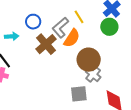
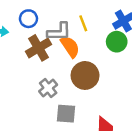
gray L-shape: (60, 28) -> (59, 32), turned -150
orange semicircle: (72, 38) -> (70, 47), turned -78
gray cross: (93, 74) -> (48, 88), moved

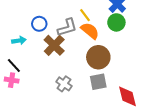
orange semicircle: (70, 47) -> (90, 31), moved
gray cross: (48, 88) -> (64, 84), moved
gray square: (66, 114) -> (98, 82), moved

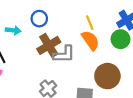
gray L-shape: (67, 27) -> (64, 54), moved
brown circle: (98, 57) -> (107, 76), moved

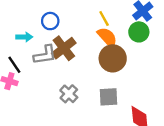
gray L-shape: (64, 54) -> (45, 55), moved
brown circle: (107, 76) -> (113, 58), moved

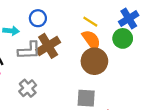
yellow line: (104, 18) -> (90, 22), turned -35
gray cross: (69, 94) -> (28, 88), moved

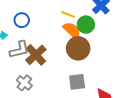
green circle: (123, 38) -> (86, 25), moved
brown cross: (48, 46) -> (36, 55), moved

